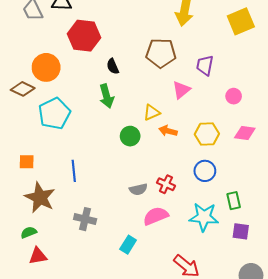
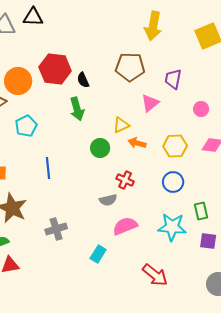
red hexagon: (84, 36) -> (55, 69), moved
cyan pentagon: (54, 114) -> (26, 126), size x0.7
blue line: (74, 171) -> (48, 168), moved
red cross: (166, 184) -> (125, 180), moved
gray cross: (85, 219) -> (56, 229), turned -30

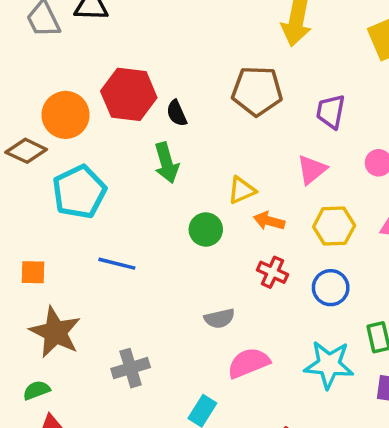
pink triangle: (150, 103) -> (312, 170), moved
cyan pentagon: (26, 126) -> (79, 192), size x1.4
blue line: (48, 168) -> (117, 264), turned -70
red cross: (125, 180) -> (272, 272), moved

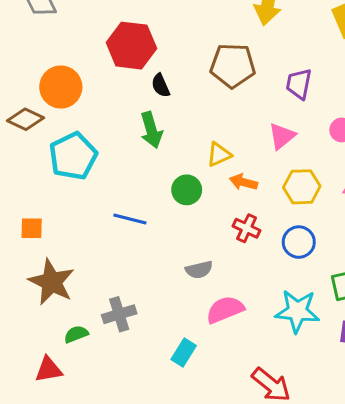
red hexagon: (129, 94) -> (131, 46), moved
blue line: (117, 264) -> (130, 219), moved
green semicircle: (36, 390) -> (76, 334), moved

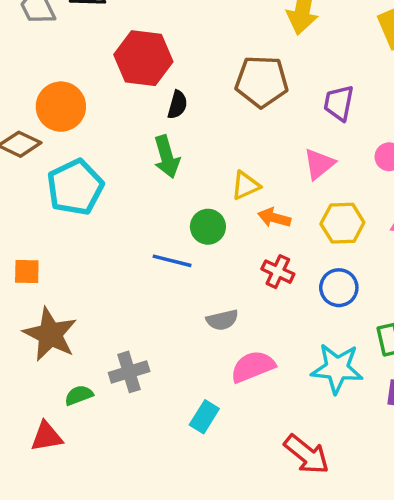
black semicircle: (161, 85) -> (177, 105), turned -140
blue line: (130, 219) -> (172, 261), moved

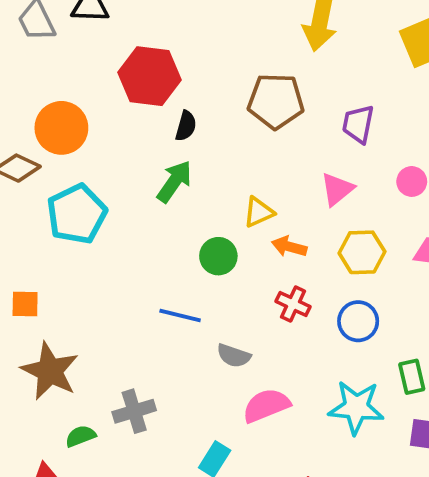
green arrow: (167, 157) -> (174, 181), turned -129
blue line: (172, 261) -> (180, 315), moved
gray semicircle: (222, 320) -> (234, 356), turned 32

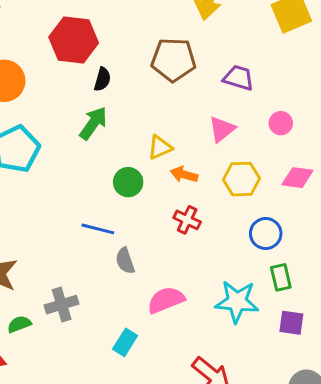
purple trapezoid: (358, 124) -> (238, 78), turned 96
blue circle: (358, 321) -> (266, 234), moved
gray semicircle: (234, 356) -> (125, 261), moved, turned 52

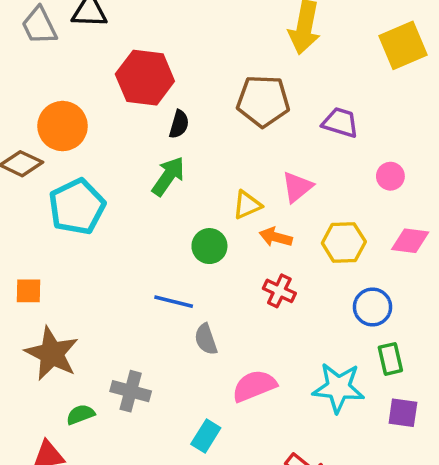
pink triangle: (222, 129) -> (297, 187), moved
gray cross: (62, 305) -> (131, 391), turned 32

